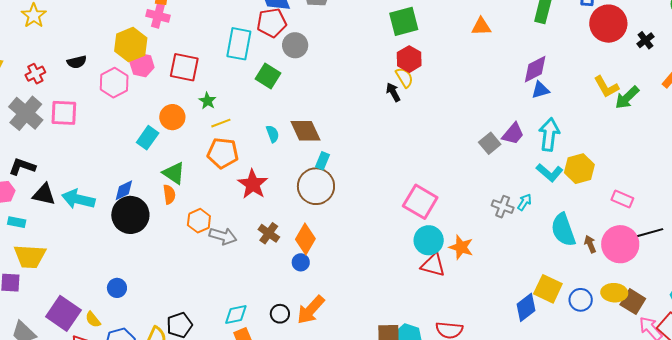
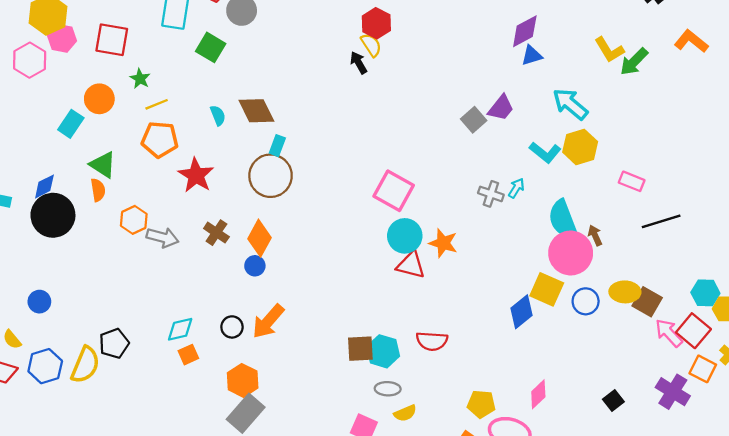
cyan arrow: (549, 134) -> (570, 104), moved, turned -56
pink circle: (620, 244) -> (571, 253), moved

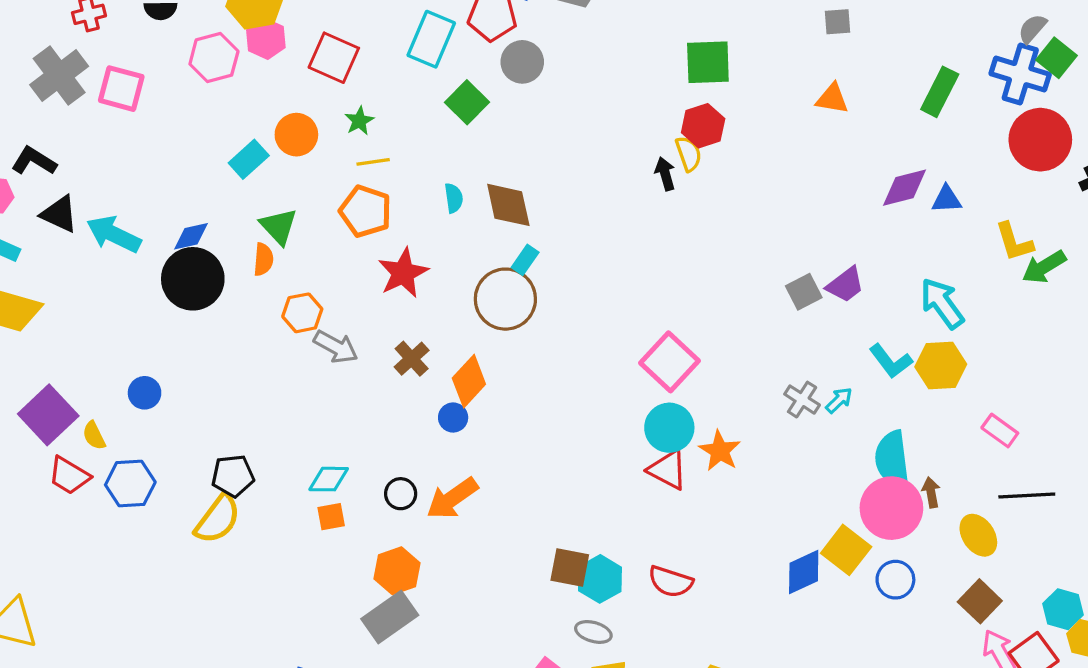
blue triangle: (532, 55) -> (947, 199), moved
yellow ellipse: (625, 292) -> (978, 535), moved, turned 40
yellow semicircle: (85, 365) -> (218, 519), moved

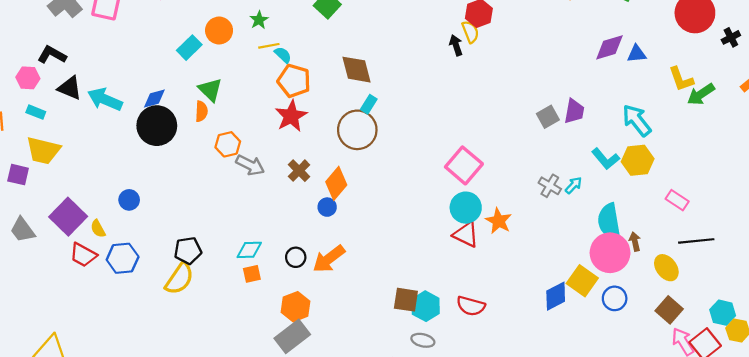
cyan semicircle: (454, 198) -> (283, 55), moved, turned -36
orange pentagon: (365, 211) -> (294, 81), moved
purple trapezoid: (845, 285) -> (574, 111), turned -40

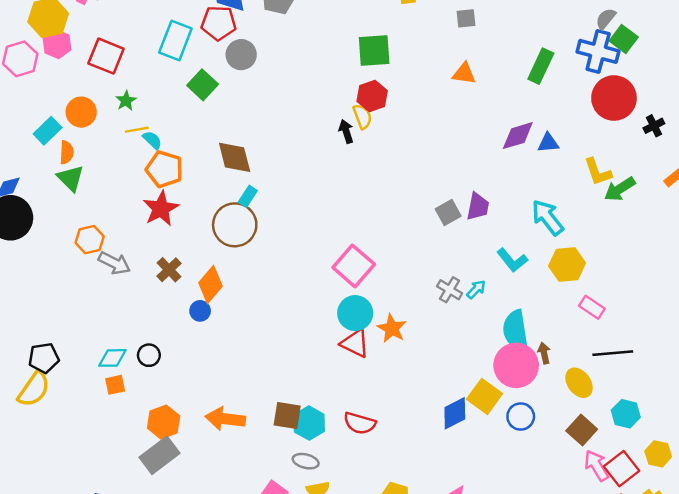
orange semicircle: (201, 111) -> (67, 152), moved
yellow hexagon: (638, 160) -> (567, 264), moved
black circle: (296, 257) -> (149, 355), moved
orange arrow: (329, 259) -> (225, 419), moved, turned 44
cyan hexagon: (723, 313) -> (626, 414), moved

